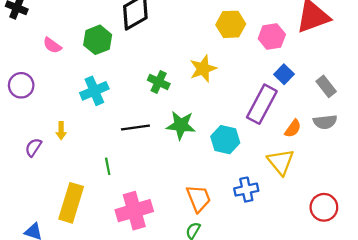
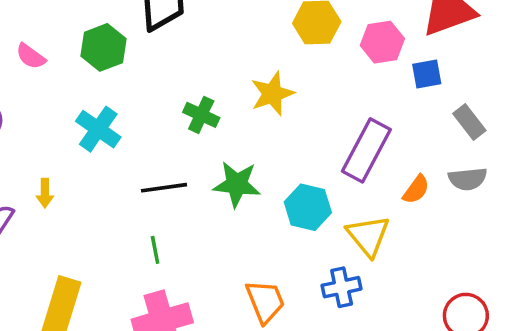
blue square: (284, 74) -> (427, 74), moved, turned 36
cyan cross: (94, 91) -> (98, 129), turned -32
yellow triangle: (281, 162) -> (368, 236), moved
green line: (108, 166) -> (155, 250), moved

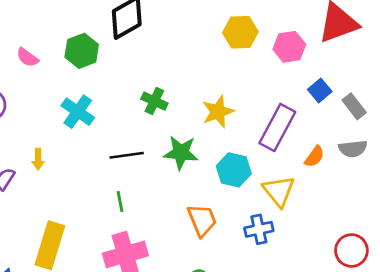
blue square: (427, 74) -> (320, 90), moved, turned -30
yellow star: (272, 94) -> (218, 112), moved
orange trapezoid: (265, 301) -> (202, 220), moved

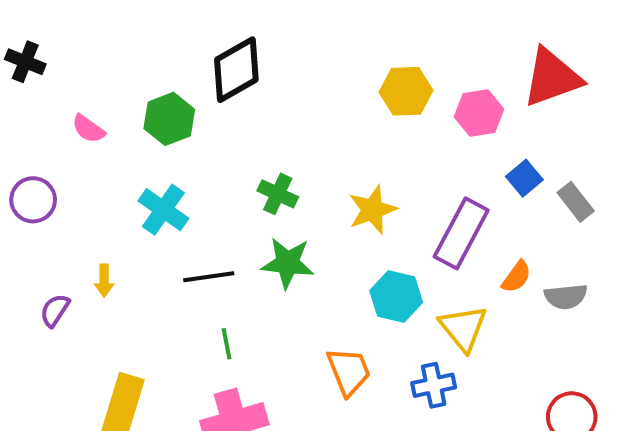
gray semicircle: (353, 149) -> (566, 296), moved
green star: (181, 153) -> (288, 263), moved
black line: (127, 155) -> (209, 277), moved

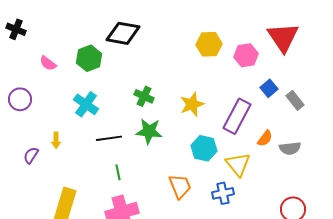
black diamond: (236, 70) -> (123, 33), turned 40
red triangle: (552, 77) -> (283, 37), turned -44

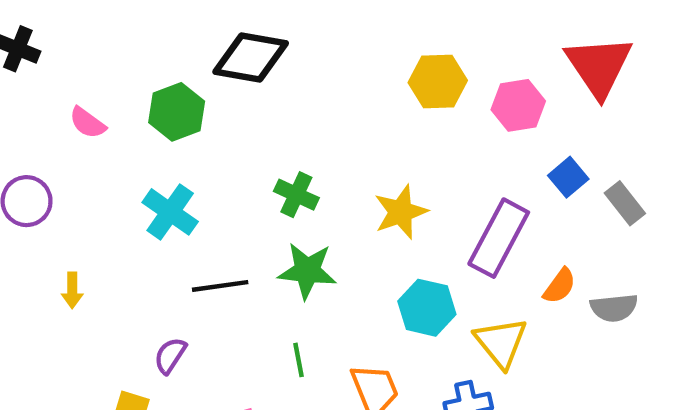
yellow arrow: (56, 140) -> (72, 290), moved
purple semicircle: (31, 155) -> (170, 356), moved
green line: (118, 172) -> (299, 360), moved

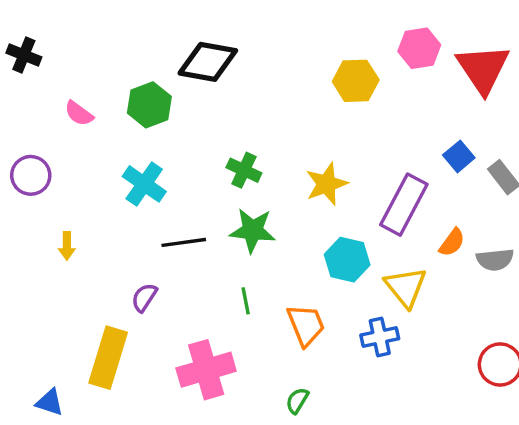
pink hexagon: (518, 105) -> (419, 48), moved

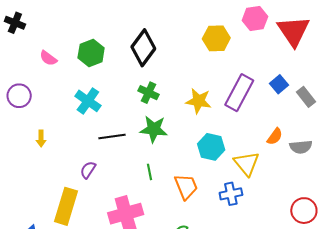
black diamond: (208, 62) -> (143, 48), moved, turned -64
yellow star: (326, 184) -> (199, 101), turned 30
purple rectangle: (404, 205) -> (239, 93), moved

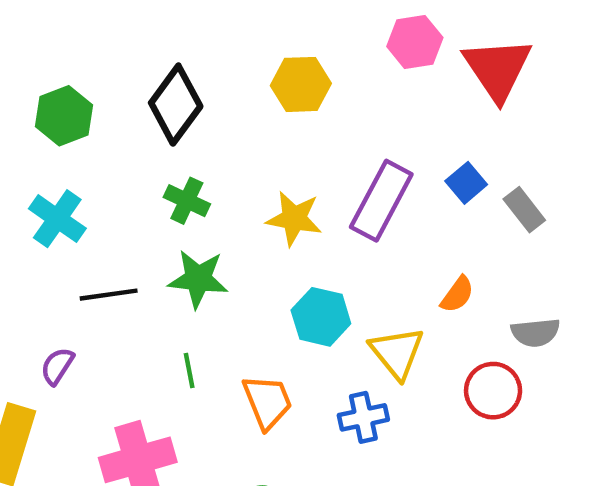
yellow hexagon: (216, 38) -> (301, 84), moved
gray semicircle: (301, 147) -> (535, 332), moved
red circle: (304, 211) -> (493, 391), moved

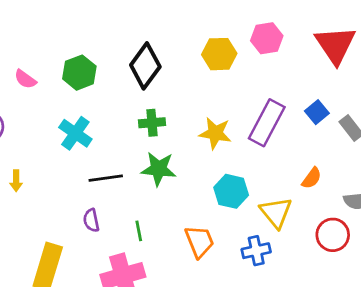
pink hexagon: (415, 42) -> (267, 38), moved
green cross: (187, 201) -> (152, 123), turned -30
purple semicircle: (57, 366) -> (91, 220), moved, turned -45
green line: (189, 370) -> (139, 231), moved

